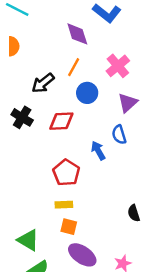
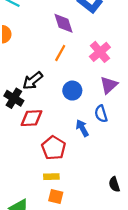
black arrow: (43, 83) -> (33, 81), moved
blue circle: (87, 93) -> (72, 91), moved
red diamond: (61, 121) -> (32, 118), moved

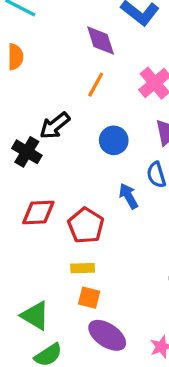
red diamond: (32, 118) -> (38, 212), moved

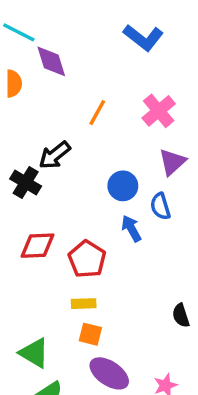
purple diamond: (101, 40) -> (51, 61), moved
blue circle: (114, 140) -> (123, 186), moved

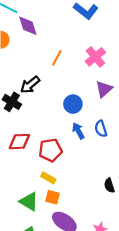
blue semicircle: (160, 206) -> (101, 129), moved
red pentagon: (87, 259) -> (50, 150), turned 30
yellow rectangle: (84, 304) -> (48, 178), turned 32
green triangle: (34, 353) -> (29, 202), moved

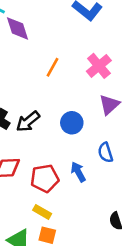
black arrow: (30, 85) -> (28, 121), moved
blue arrow: (78, 131) -> (78, 172), moved

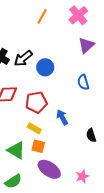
blue circle: (72, 123) -> (45, 67), moved
blue arrow: (78, 172) -> (62, 117), moved

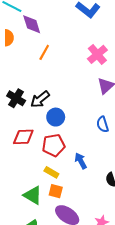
orange line: (42, 16) -> (44, 52), moved
blue circle: (45, 67) -> (56, 117), moved

